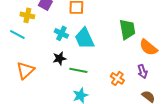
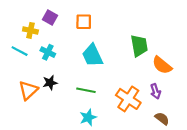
cyan cross: (61, 33) -> (48, 52), moved
black star: (59, 58) -> (50, 83), moved
orange cross: (117, 78) -> (128, 99), size x1.6

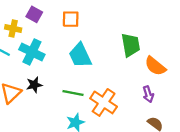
cyan cross: (48, 52) -> (32, 52), size x1.5
orange cross: (128, 99) -> (104, 102), moved

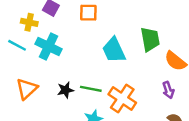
cyan trapezoid: (80, 55) -> (114, 50), moved
black star: (34, 85) -> (65, 90), moved

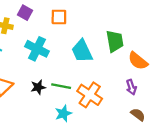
cyan cross: (49, 46) -> (37, 49), moved

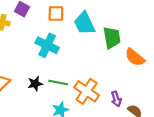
cyan cross: (37, 49) -> (47, 45), moved
cyan trapezoid: (82, 51) -> (84, 23), moved
purple arrow: (131, 87) -> (116, 99), moved

